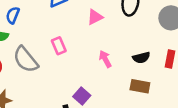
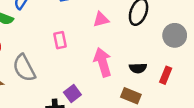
pink arrow: (105, 59) -> (103, 62), size x1.6
gray semicircle: (26, 60) -> (24, 68), moved

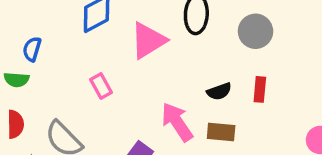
pink triangle: (101, 19) -> (148, 40), size x1.6
pink arrow: (103, 62) -> (177, 122), moved

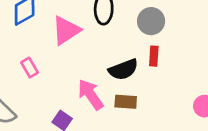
red rectangle: (260, 89) -> (154, 56), moved
black semicircle: (219, 91) -> (123, 69), size x1.5

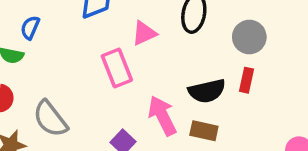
pink triangle: (66, 30) -> (144, 33), size x0.7
pink rectangle: (29, 67) -> (117, 68), moved, size x1.5

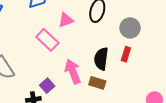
pink rectangle: (117, 68) -> (47, 40), turned -30
black semicircle: (207, 91) -> (101, 59), turned 105

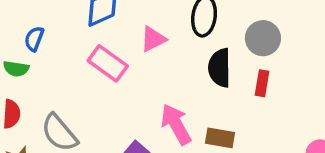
pink rectangle: (47, 40) -> (108, 63), moved
black semicircle: (101, 59) -> (220, 68), moved

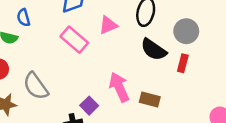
blue semicircle: (34, 39) -> (23, 18), turned -42
black semicircle: (220, 68) -> (154, 50), turned -60

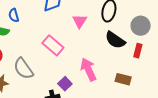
pink triangle: (108, 25) -> (80, 21), turned -35
pink rectangle: (74, 40) -> (53, 45), moved
brown rectangle: (150, 100) -> (123, 79), moved

